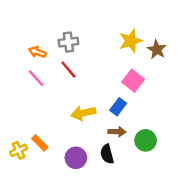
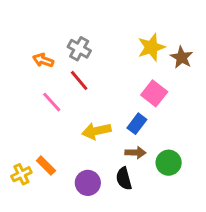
gray cross: (68, 42) -> (79, 49), turned 36
pink line: (36, 78) -> (52, 102), moved

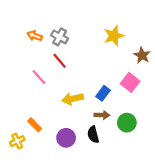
brown star: (182, 57) -> (142, 55), moved
orange arrow: (43, 60) -> (35, 36), moved
pink square: (154, 93) -> (130, 82), moved
yellow cross: (21, 174) -> (17, 141), moved

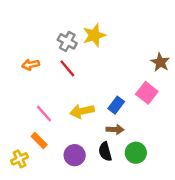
orange arrow: (35, 36) -> (31, 65), moved, turned -32
yellow star: (114, 36) -> (94, 35), moved
pink line: (39, 77) -> (44, 114), moved
green circle: (127, 123) -> (136, 153), moved

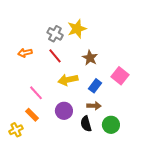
brown star: (160, 62) -> (90, 58), moved
yellow arrow: (82, 111) -> (68, 80), moved
purple circle: (75, 155) -> (64, 111), moved

